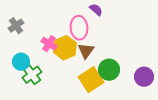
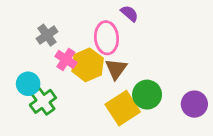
gray cross: (16, 26) -> (47, 35), moved

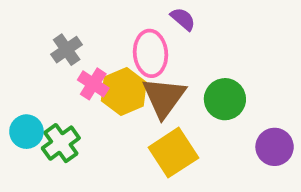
brown triangle: (116, 69) -> (164, 97), size x1.4
cyan circle: (28, 84) -> (26, 132), moved
green circle: (147, 95) -> (225, 99), moved

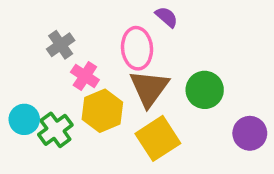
yellow hexagon: (124, 92) -> (102, 111), moved

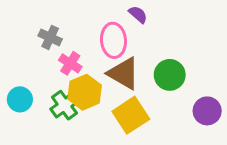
gray cross: (61, 45) -> (50, 37), turned -30
brown triangle: (149, 88) -> (124, 73), turned -36
green cross: (55, 130) -> (65, 105), moved

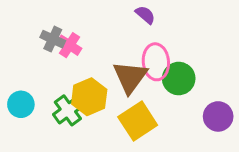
pink ellipse: (114, 40) -> (156, 62), moved
pink cross: (70, 63) -> (69, 45), moved
brown triangle: (124, 73) -> (130, 77), turned 36

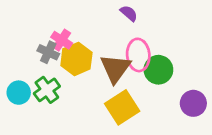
gray cross: (53, 39) -> (48, 52), moved
yellow hexagon: (89, 97) -> (76, 59), moved
green cross: (68, 110) -> (47, 90), moved

